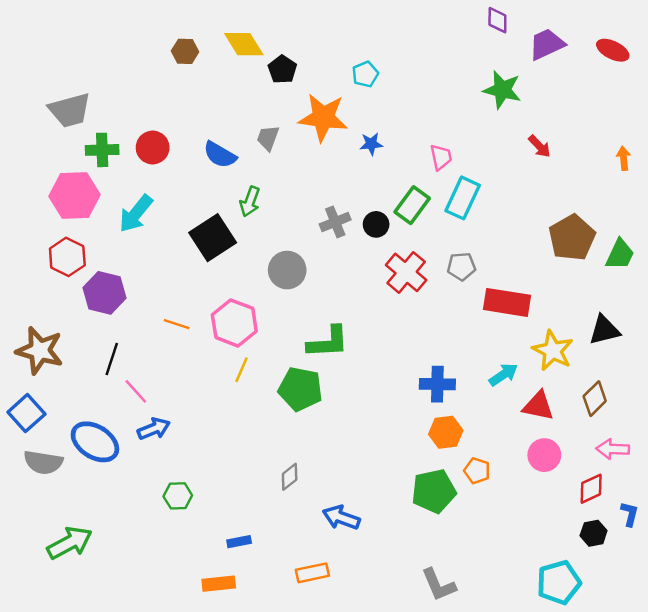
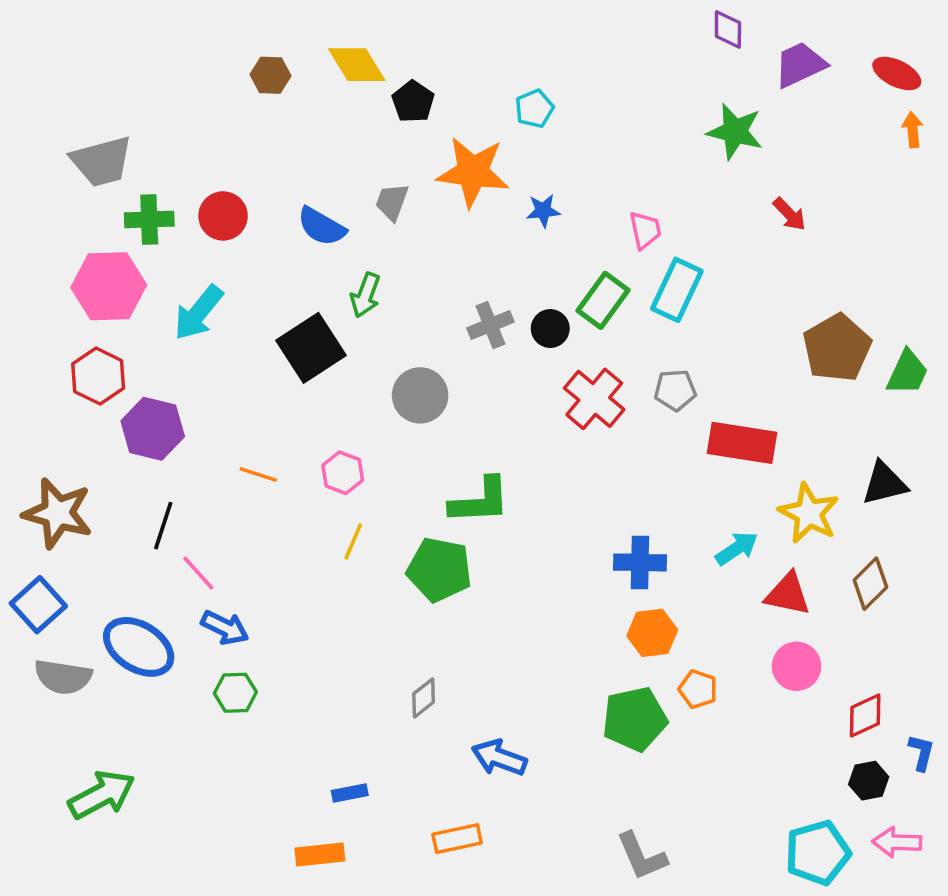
orange arrow: (624, 158) -> (913, 130), moved
pink hexagon: (234, 323) -> (343, 473), size x0.6
blue arrow: (154, 429) -> (225, 628), turned 48
pink arrow: (613, 449) -> (897, 842), moved
green hexagon: (178, 496) -> (235, 693), moved

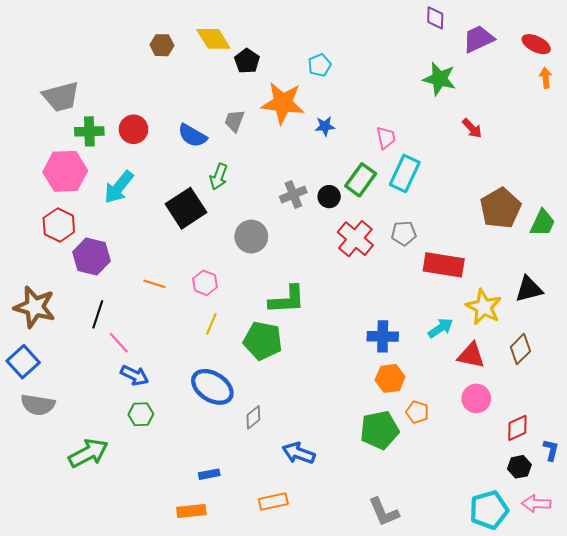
blue ellipse: (139, 647) -> (212, 387), moved
green arrow: (102, 795) -> (88, 453), moved

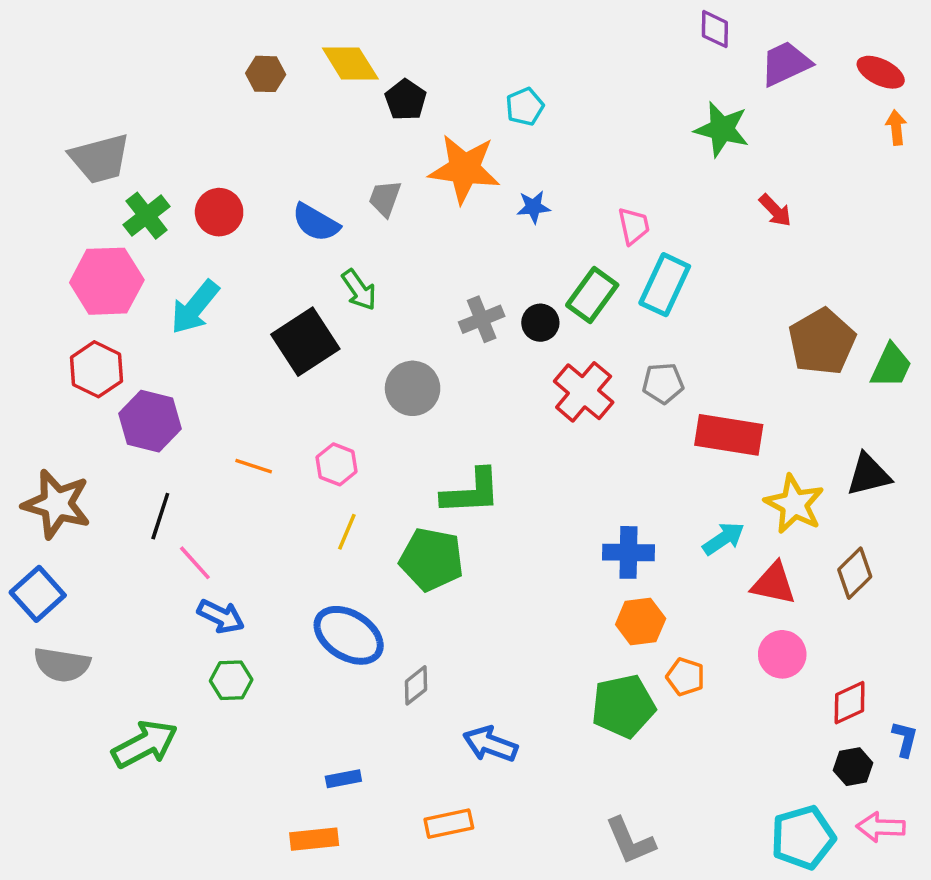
green cross: (89, 131) -> (147, 216), turned -36
green arrow: (219, 177) -> (359, 290), turned -55

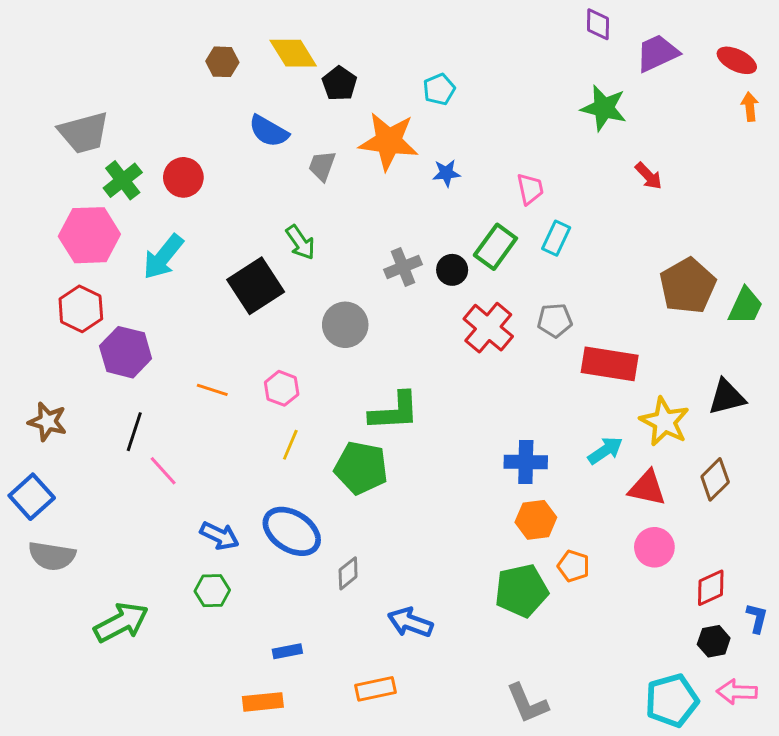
blue semicircle: (316, 222) -> (269, 131), moved
cyan rectangle: (665, 285) -> (556, 238), size x0.7
brown star: (57, 504) -> (48, 422), size x0.7
blue arrow: (221, 616) -> (219, 536), moved
green hexagon: (231, 680) -> (212, 591), moved

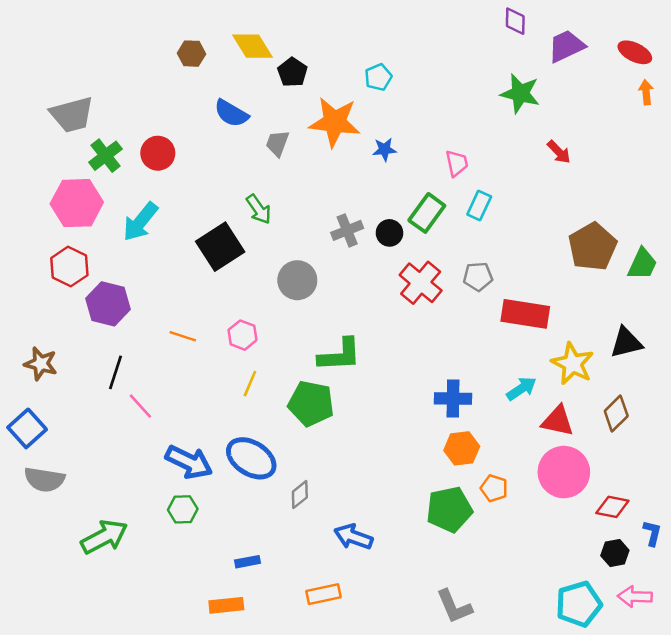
blue arrow: (219, 536) -> (189, 462), size x1.4
pink circle: (654, 547) -> (564, 472), size x1.5
red diamond: (711, 588) -> (612, 507), turned 36

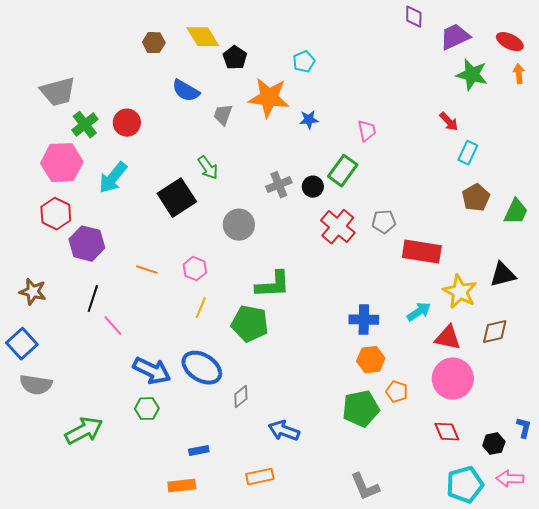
green star: (520, 93) -> (472, 75), moved
cyan rectangle: (479, 206) -> (468, 153), moved
brown pentagon: (592, 247) -> (476, 198), size x0.7
brown diamond: (616, 414) -> (495, 332), turned 32
red diamond: (612, 507) -> (447, 432), moved, turned 56

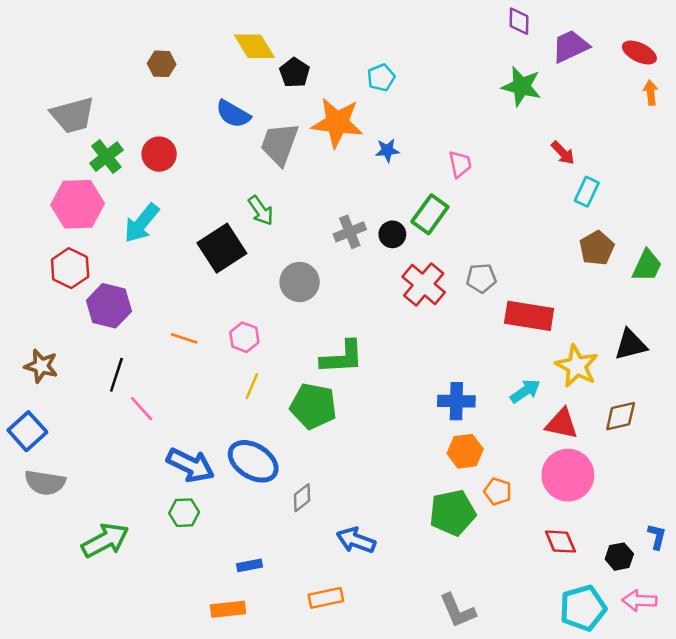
brown hexagon: (154, 43) -> (162, 64), moved
green star: (472, 75) -> (522, 86), moved
gray trapezoid: (223, 115) -> (279, 144), size x1.6

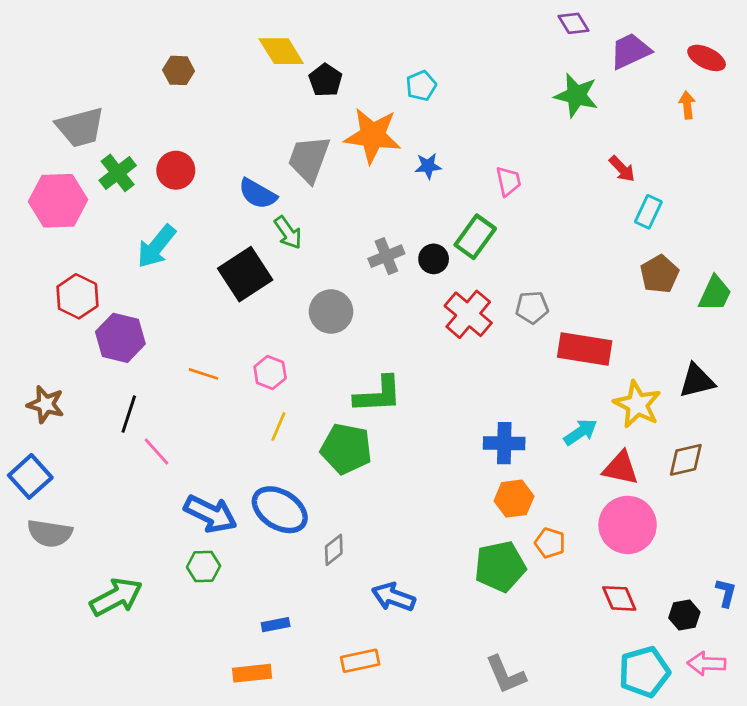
purple diamond: (519, 21) -> (574, 23), turned -32
orange arrow: (651, 93) -> (687, 105), moved
blue semicircle: (233, 114) -> (258, 194), moved
pink hexagon: (78, 204) -> (58, 201), moved

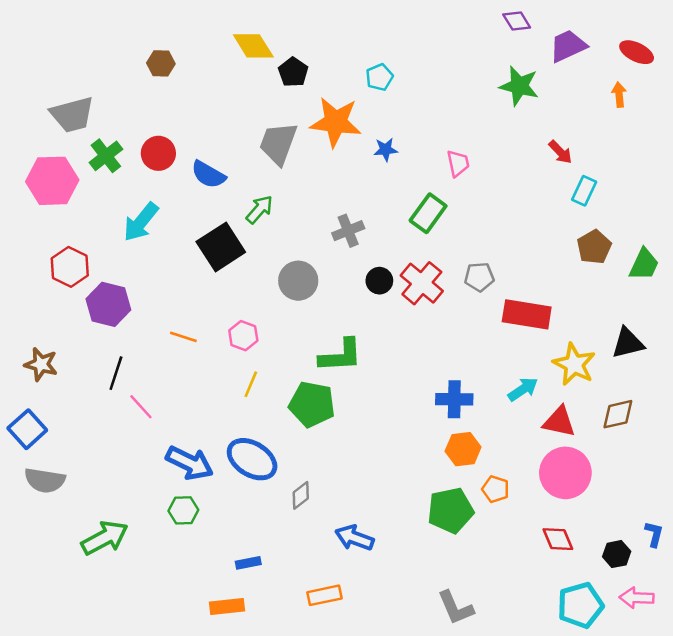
blue semicircle: (258, 194) -> (208, 175), moved
green arrow: (288, 233) -> (260, 209), turned -104
black circle: (434, 259) -> (379, 281), moved

